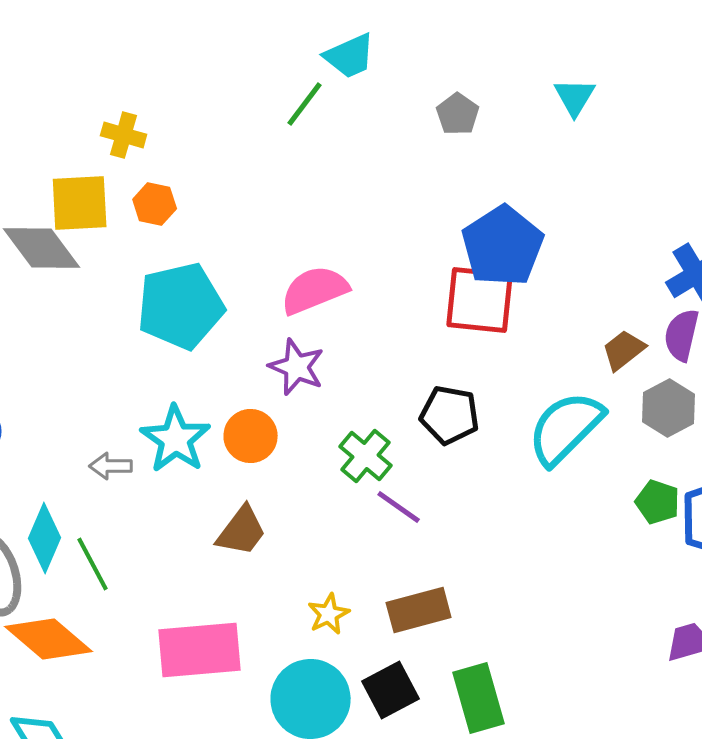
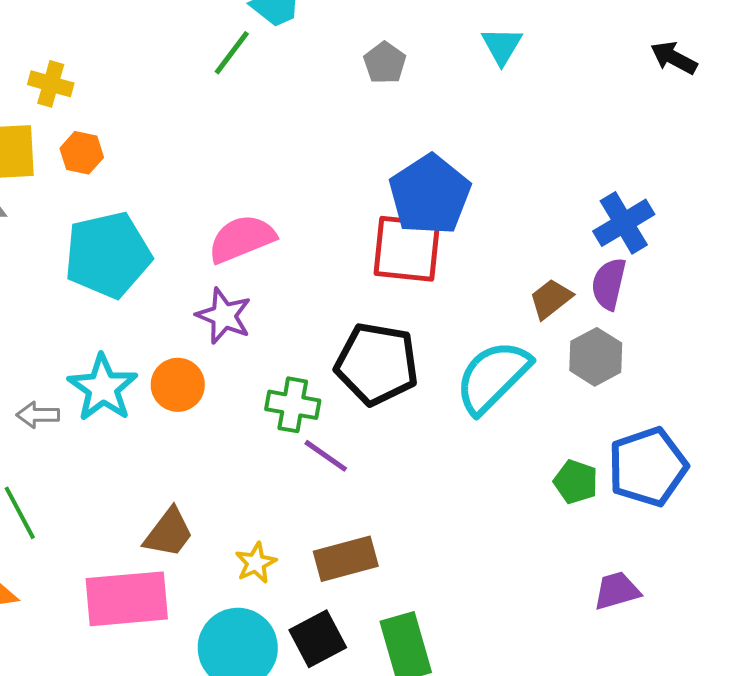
black pentagon: (450, 415) -> (377, 364), size x1.4
green cross: (366, 456) -> (293, 405), turned -30
green pentagon: (658, 502) -> (576, 482), moved
brown trapezoid: (242, 531) -> (169, 533), moved

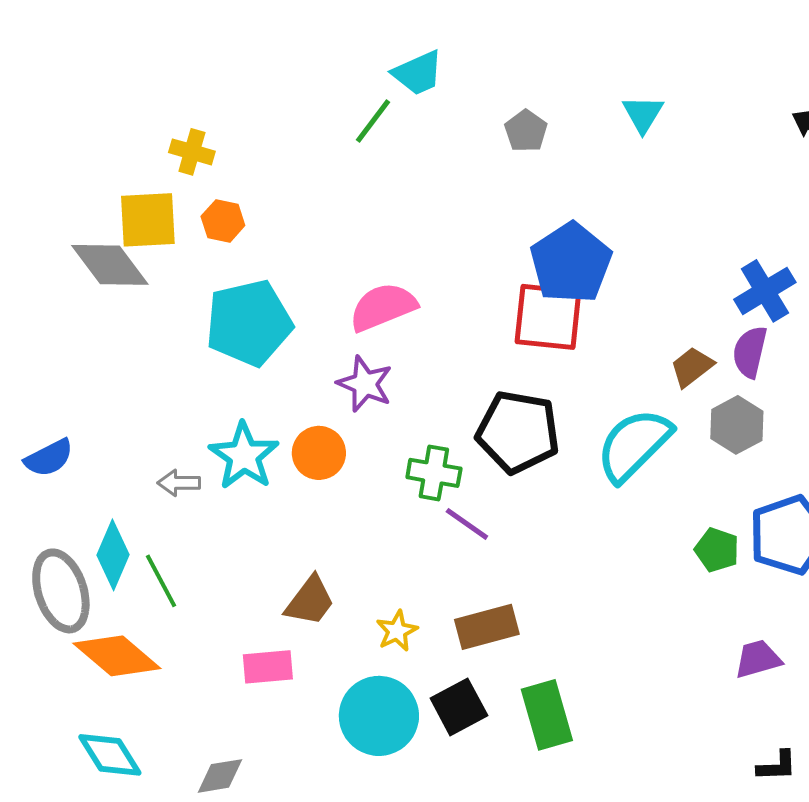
pink rectangle: (127, 599) -> (268, 667), size x0.6

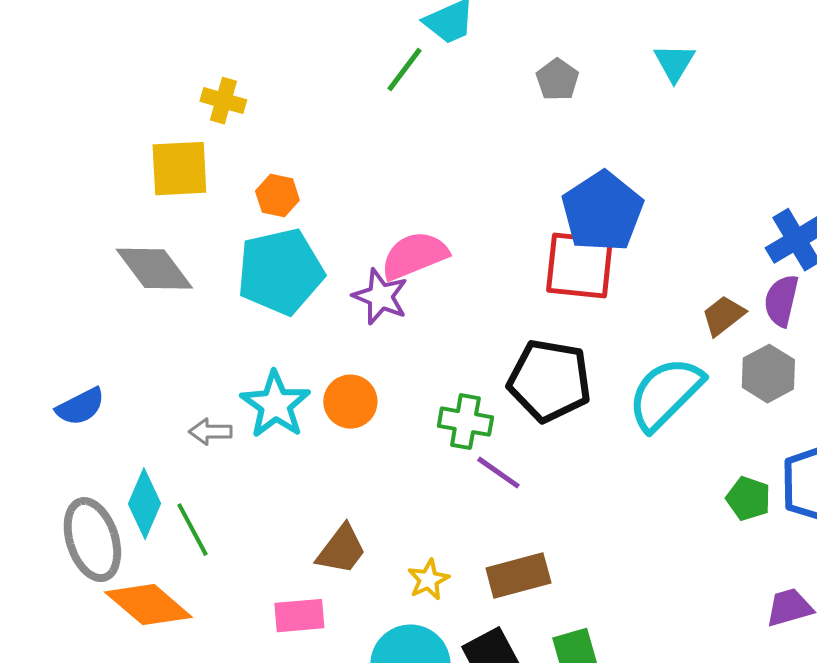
orange hexagon: (223, 221) -> (277, 196), moved
gray diamond: (110, 265) -> (154, 269), moved
purple star: (365, 384) -> (380, 297), moved

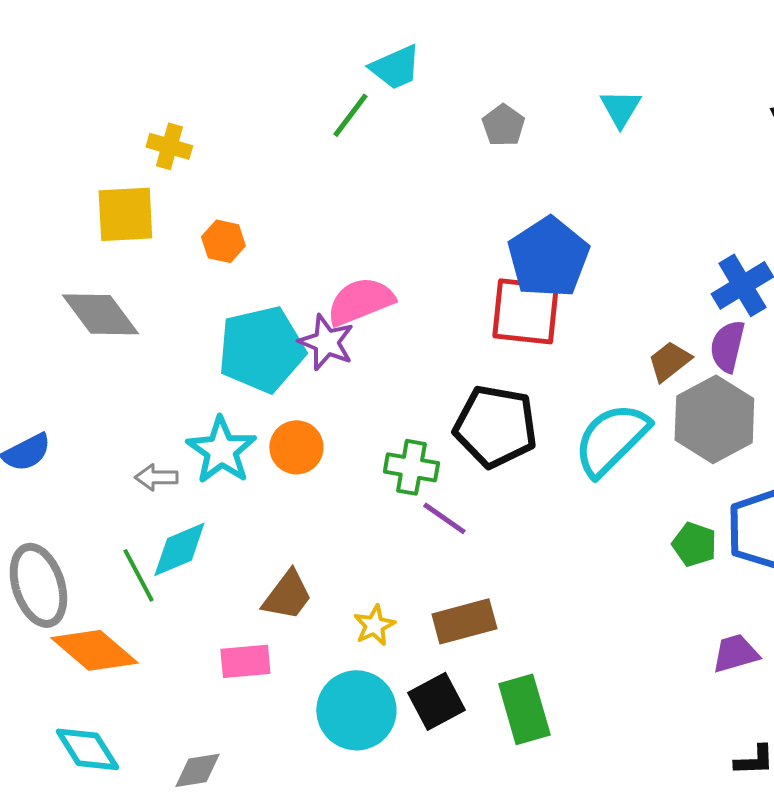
cyan pentagon: (280, 272) -> (261, 349), moved
gray hexagon: (768, 374) -> (714, 419), size x1.5
cyan diamond: (144, 504) -> (179, 549), moved, turned 44

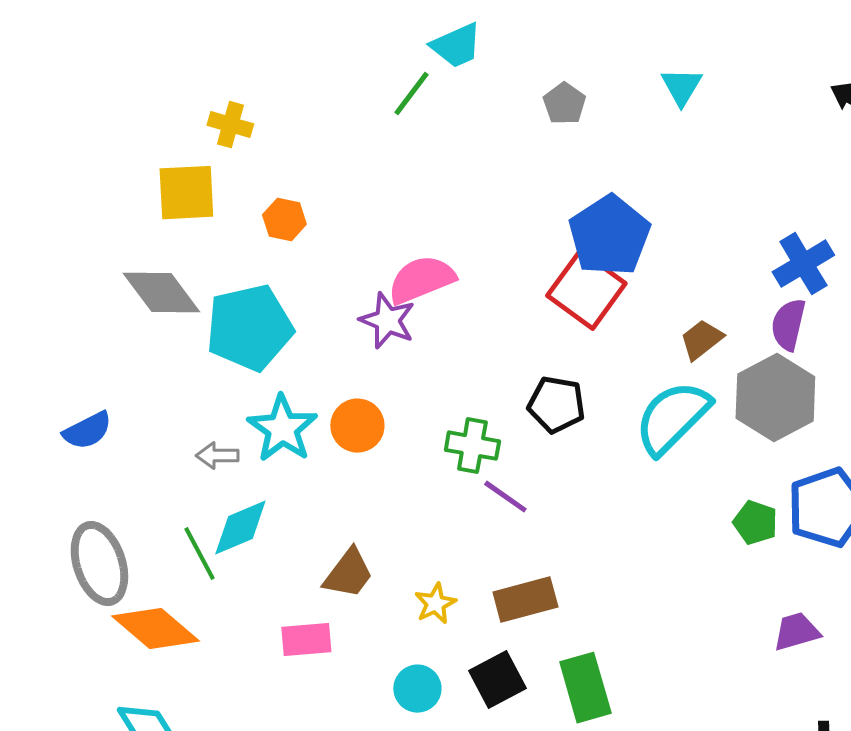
red square: (525, 311) -> (586, 290), turned 30
cyan pentagon: (261, 349) -> (249, 328), moved
brown trapezoid: (669, 361) -> (701, 340), moved
black pentagon: (495, 426) -> (556, 405), size x0.7
cyan circle: (356, 710) -> (417, 689), size x0.6

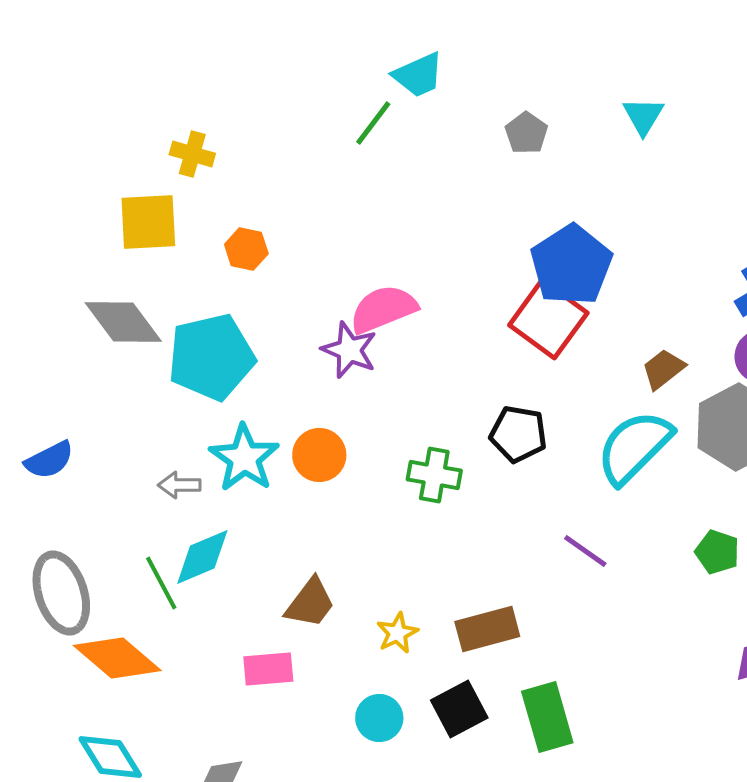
purple line: (505, 497) -> (585, 551), moved

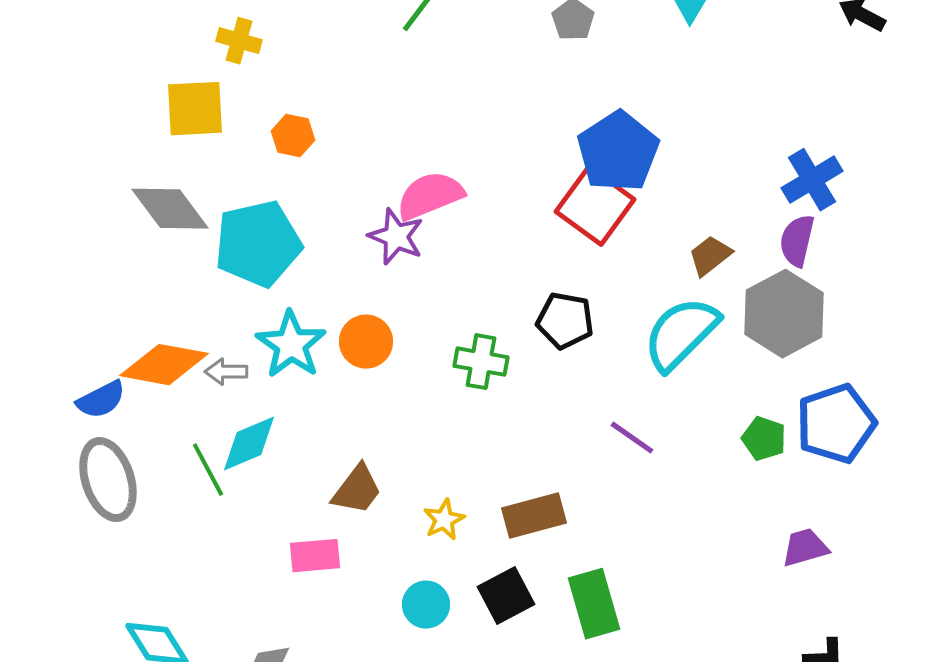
blue semicircle: (49, 460) -> (101, 400), moved
orange diamond: (117, 658) -> (164, 365), moved, turned -30

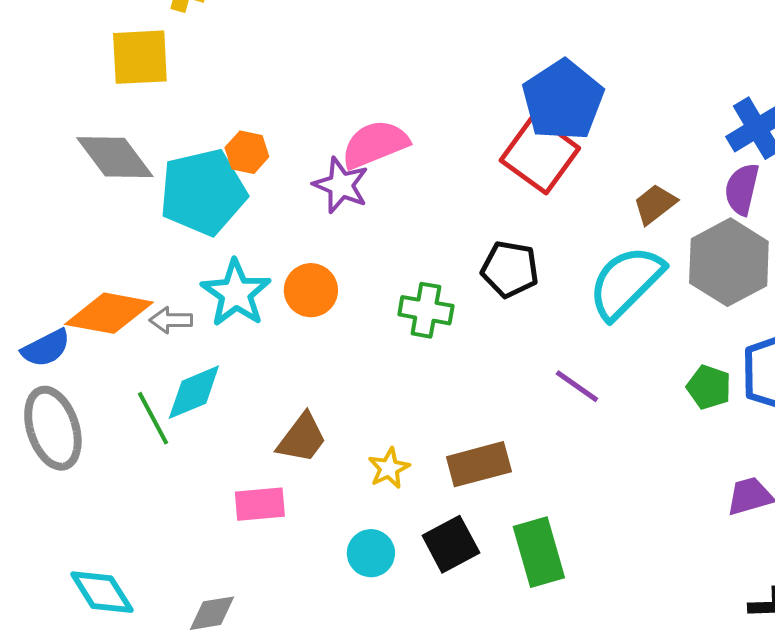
orange hexagon: (293, 136) -> (247, 152), moved

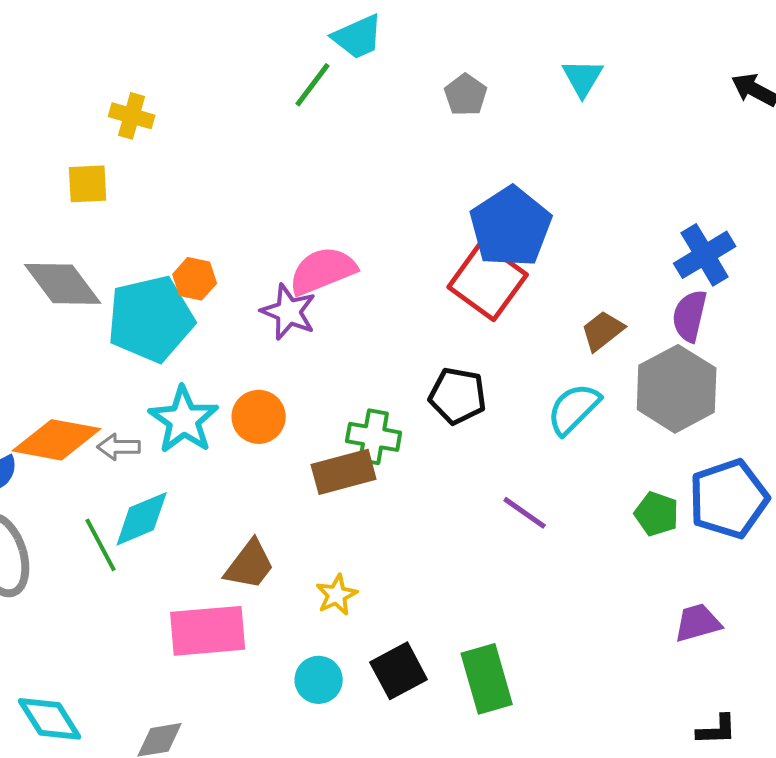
yellow square: (140, 57) -> (88, 184), size x0.7
cyan semicircle: (626, 282) -> (574, 409), size x0.7
brown rectangle: (479, 464) -> (344, 472), moved
pink rectangle: (260, 504) -> (208, 631), size x1.5

